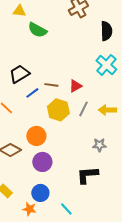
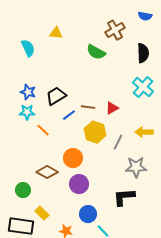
green semicircle: (37, 30) -> (96, 52), moved
gray line: (83, 109) -> (118, 142), moved
gray star: (99, 145) -> (136, 167), size x1.5
blue circle: (40, 193) -> (88, 214), moved

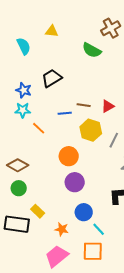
black trapezoid: (56, 96) -> (52, 78), moved
blue line: (69, 115) -> (65, 113), turned 32
brown diamond: (47, 172) -> (18, 165), moved

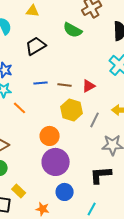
black trapezoid: (52, 78) -> (36, 46), moved
blue line: (65, 113) -> (41, 83), moved
purple circle: (75, 182) -> (56, 162), size x1.4
cyan line: (99, 229) -> (92, 209), moved, turned 72

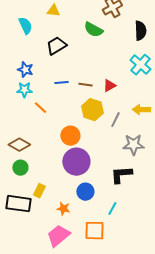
yellow rectangle: (19, 191) -> (39, 191), turned 72

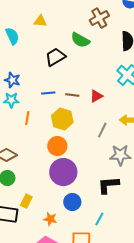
black trapezoid: (56, 46) -> (55, 57), moved
orange line: (40, 108) -> (27, 118), turned 56
yellow hexagon: (92, 110) -> (62, 119), moved

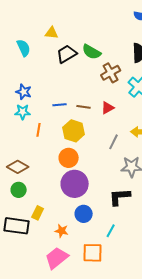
brown cross: (99, 18) -> (111, 73), moved
black trapezoid: (55, 57) -> (67, 54), moved

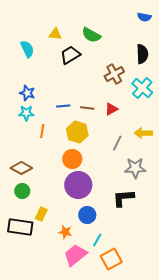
green semicircle: (92, 52) -> (91, 35), moved
cyan line: (111, 231) -> (97, 240), moved
orange square: (93, 253) -> (111, 259), moved, turned -30
pink trapezoid: (57, 258) -> (75, 255), moved

